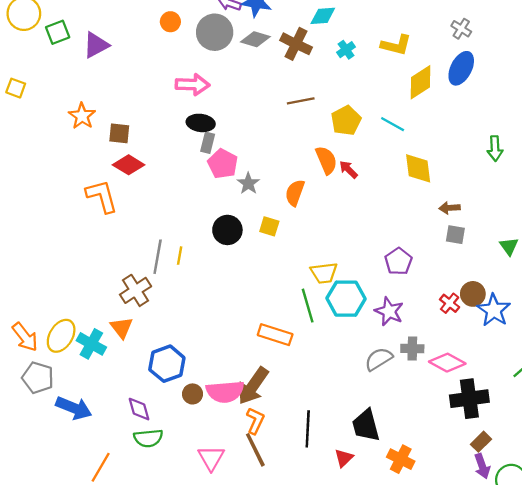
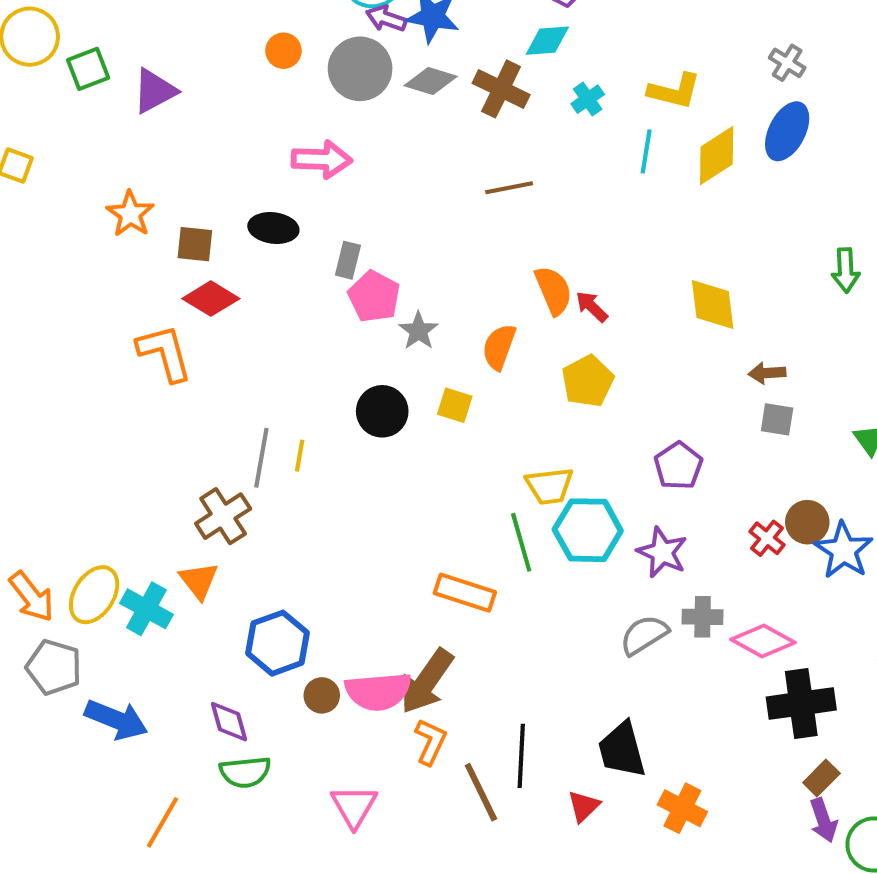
yellow pentagon: (346, 121) -> (588, 381), moved
black ellipse: (201, 123) -> (273, 228), moved
cyan line: (393, 124) -> (646, 151), moved, turned 70
brown line: (255, 450) -> (481, 792), moved

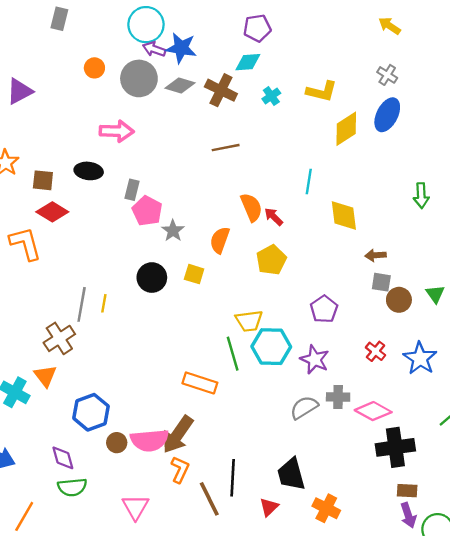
cyan line: (646, 151) -> (309, 182), moved
brown circle: (807, 522) -> (399, 300), moved
brown rectangle: (821, 778) -> (407, 491), turned 48

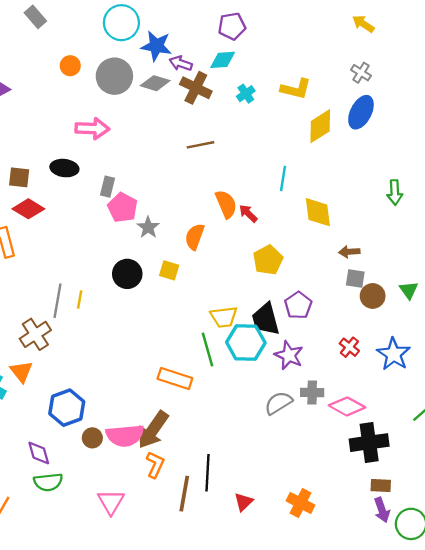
gray rectangle: (59, 19) -> (35, 17), turned -55
purple arrow: (154, 49) -> (181, 63), moved
yellow pentagon: (271, 260) -> (268, 260), moved
black trapezoid: (291, 474) -> (266, 319), moved
brown line: (209, 499) -> (184, 494), turned 36

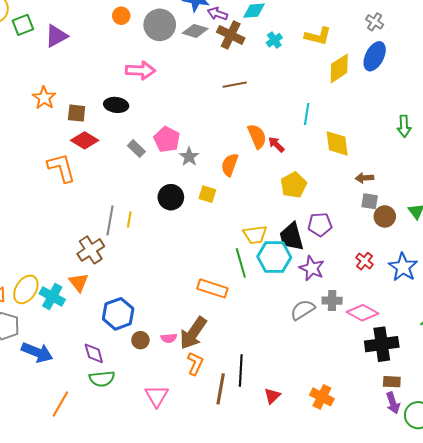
gray rectangle: (107, 187) -> (136, 149), moved, turned -60
purple pentagon: (298, 305) -> (320, 225), turned 30
pink semicircle: (125, 436) -> (169, 338), size x0.5

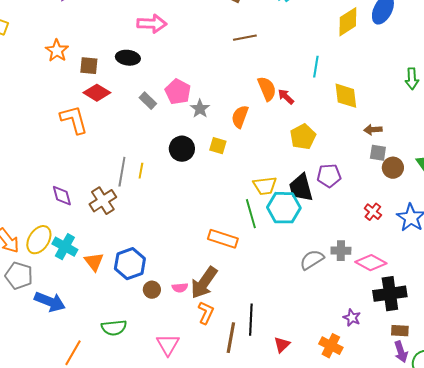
purple star: (312, 268) -> (352, 318), moved, size x0.7
orange triangle: (79, 282) -> (94, 262), moved
purple diamond: (94, 353) -> (62, 196), moved

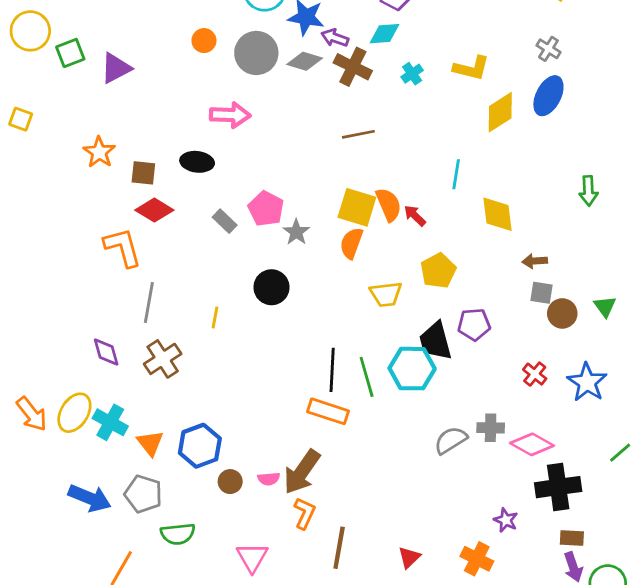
yellow square: (218, 146) -> (357, 207), moved, size x1.6
gray line: (122, 172) -> (149, 302), moved
yellow trapezoid: (265, 186) -> (386, 294), moved
gray pentagon: (19, 276) -> (143, 494), moved
black line: (251, 320) -> (332, 370), moved

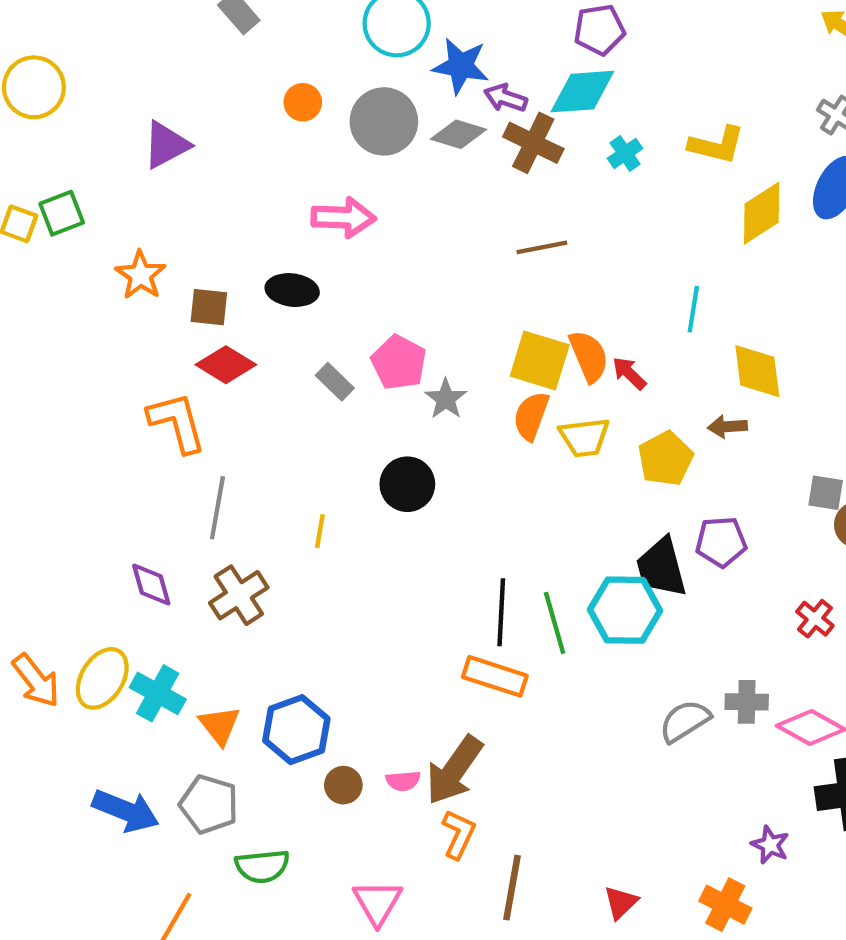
cyan diamond: (384, 34) -> (582, 92), size x1.4
green square: (70, 53) -> (62, 213), moved
brown arrow: (535, 261) -> (727, 427), moved
yellow trapezoid: (386, 294) -> (584, 437), moved

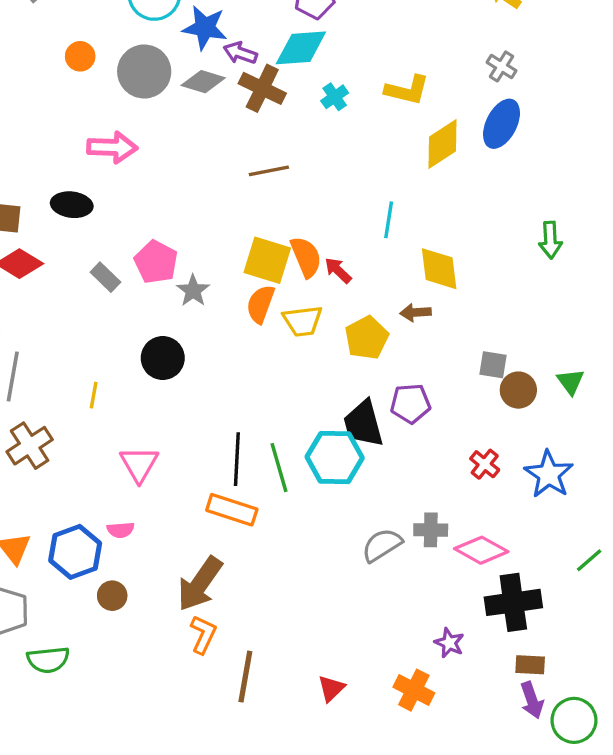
pink semicircle: (403, 781) -> (121, 530), moved
pink triangle: (377, 902) -> (139, 464), moved

